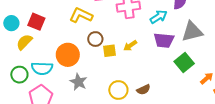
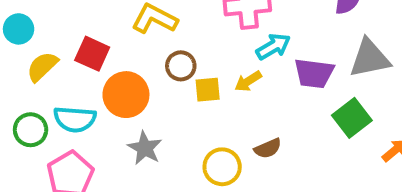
cyan arrow: (158, 17) -> (273, 47), moved
red square: (36, 22) -> (92, 54), moved
brown semicircle: (144, 90) -> (268, 148), moved

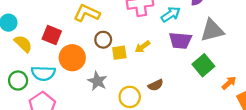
cyan arrow: (273, 47) -> (171, 14), moved
yellow semicircle: (42, 67) -> (23, 44), turned 90
gray star: (145, 148) -> (97, 81), moved

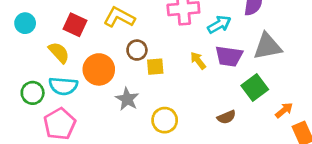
red square: (52, 35) -> (75, 25), moved
yellow semicircle: (23, 44) -> (59, 53), moved
yellow arrow: (142, 47) -> (198, 61), moved, turned 84
brown semicircle: (156, 85) -> (226, 117), moved

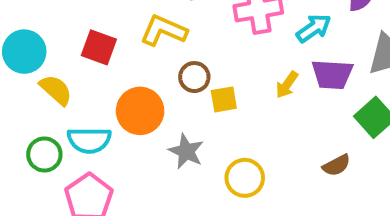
cyan circle: (25, 23) -> (24, 52), size x1.4
yellow semicircle: (59, 53) -> (56, 90), moved
yellow arrow: (198, 61) -> (287, 85), turned -102

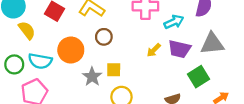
yellow square: (224, 99) -> (114, 70), moved

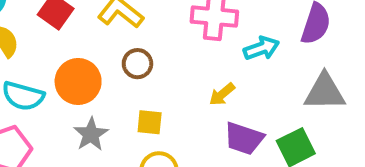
purple trapezoid: (179, 49) -> (244, 138), moved
gray star: (92, 77) -> (91, 134), moved

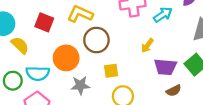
brown circle: (137, 64) -> (96, 40), size x1.5
gray star: (91, 134) -> (80, 85), turned -30

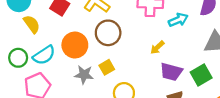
yellow square: (111, 71) -> (107, 67), moved, turned -32
cyan semicircle: (38, 73) -> (44, 55), turned -45

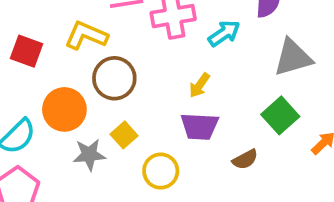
purple trapezoid: (171, 72) -> (199, 126), moved

